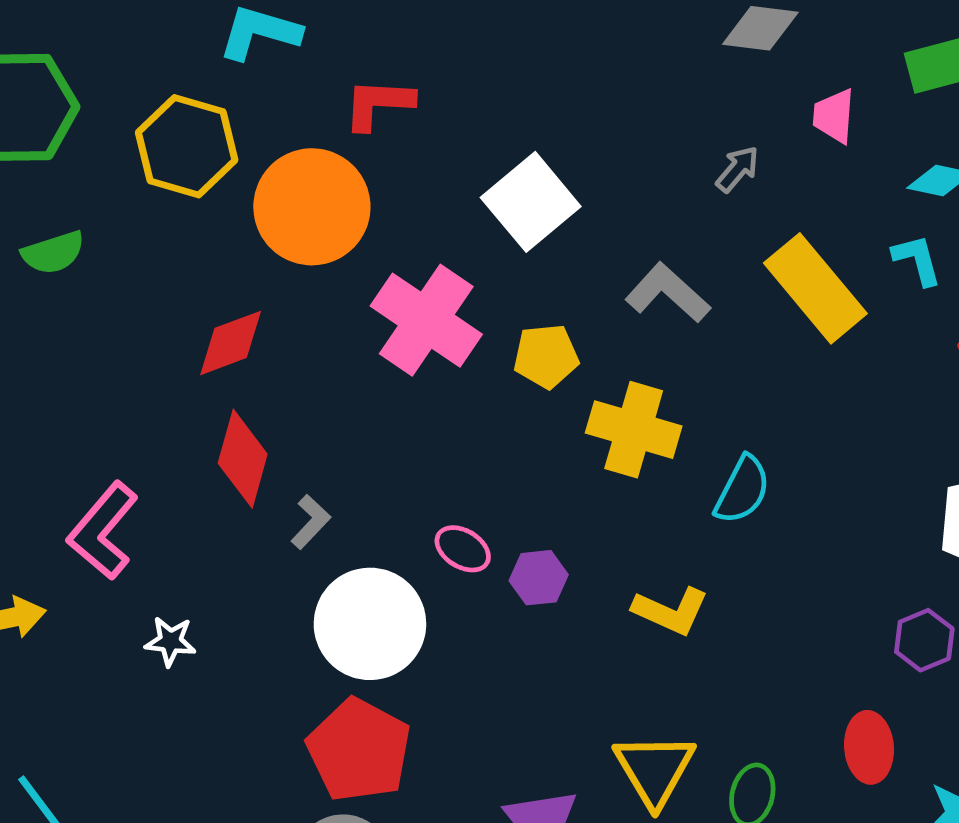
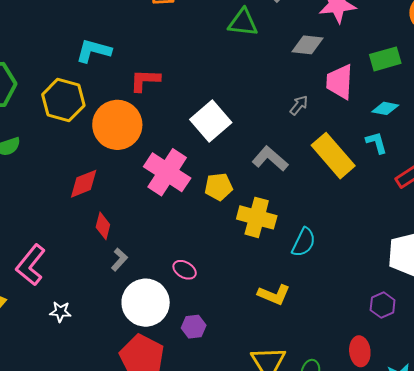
pink trapezoid: (834, 116) -> (340, 82), size x1.5
red diamond: (243, 459) -> (103, 226), moved, size x0.7
purple hexagon: (539, 578) -> (194, 327), moved

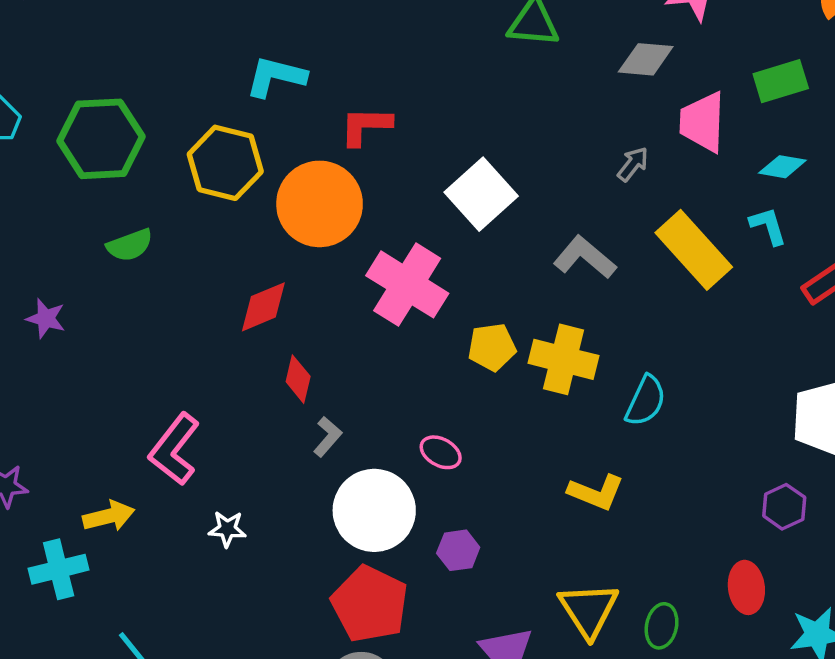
yellow pentagon: (219, 187) -> (492, 347), moved

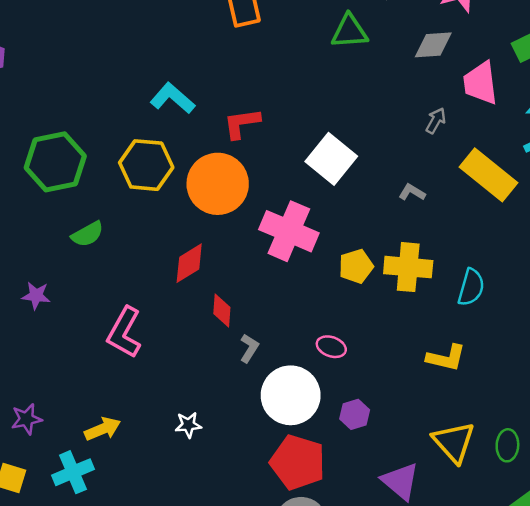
cyan L-shape: (276, 77) -> (173, 98), turned 36
gray L-shape: (585, 257) -> (412, 192), size x0.6
pink L-shape: (174, 449) -> (124, 332), moved

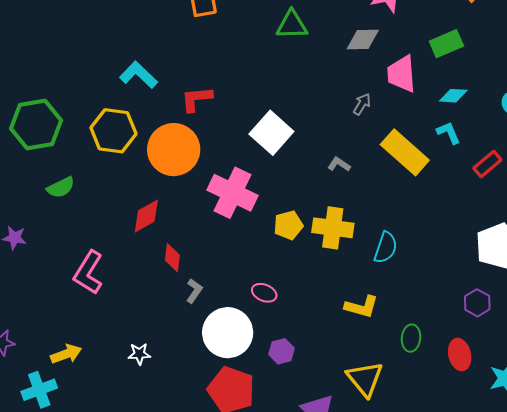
green ellipse: (507, 445) -> (411, 338), moved

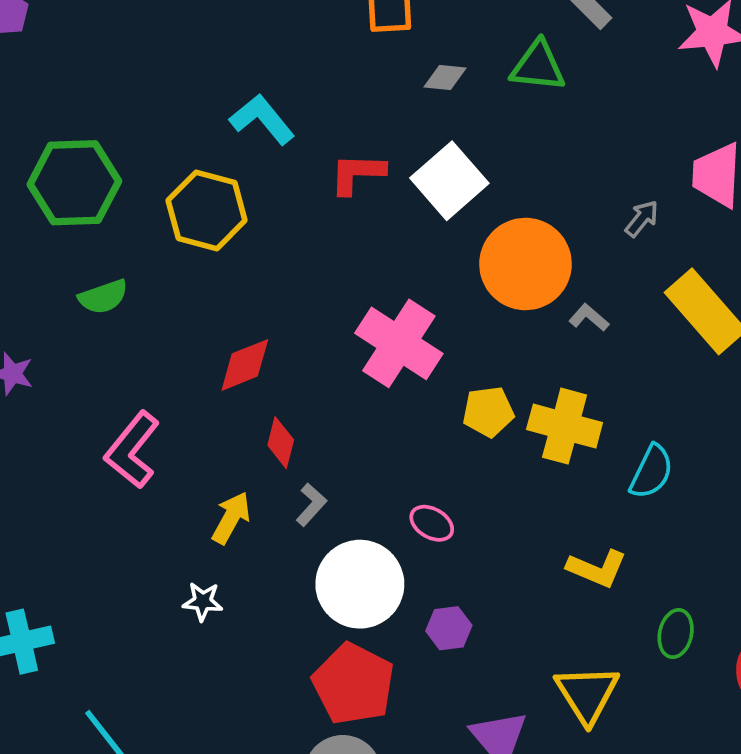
gray diamond: (363, 39) -> (445, 78), moved, size x0.7
white square: (271, 133) -> (449, 181), moved
orange circle: (174, 150) -> (525, 264), moved
yellow arrow: (66, 354) -> (231, 518), moved, turned -48

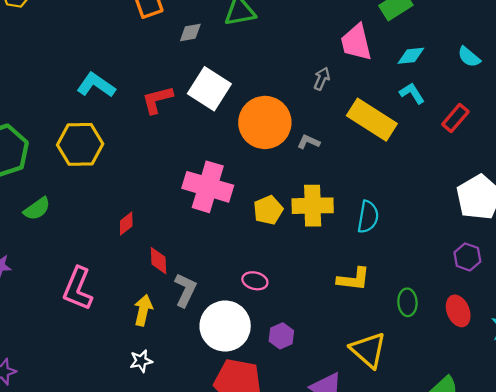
red diamond: (245, 365) -> (126, 224), size x0.7
gray L-shape: (311, 505) -> (185, 290), size x1.4

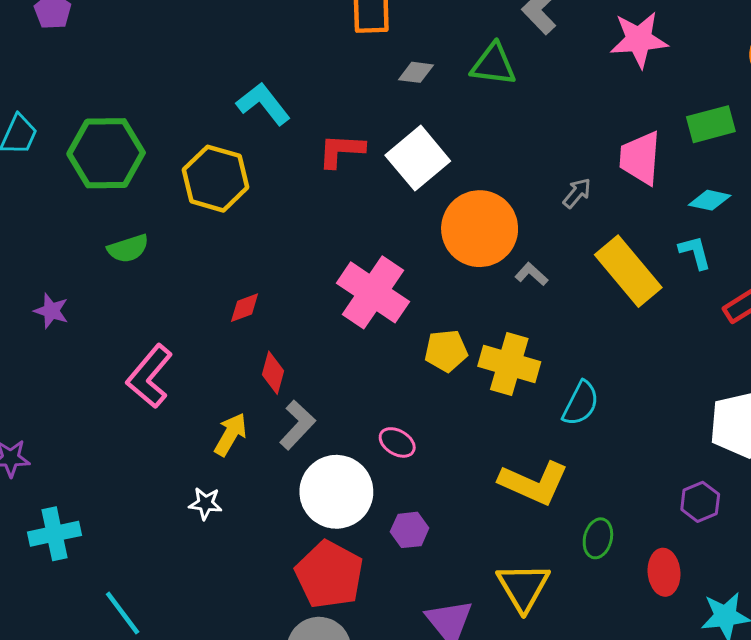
yellow L-shape: (354, 279) -> (534, 483), size x1.4

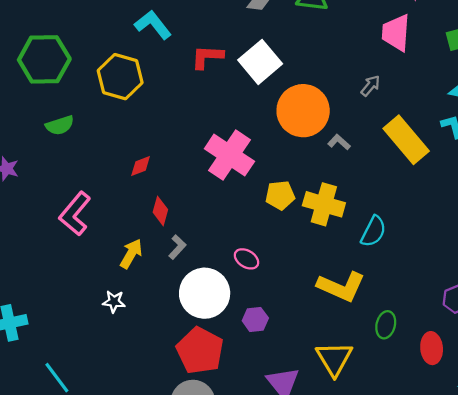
pink trapezoid: (640, 158) -> (396, 33), moved
gray L-shape: (297, 425) -> (177, 247), size x0.7

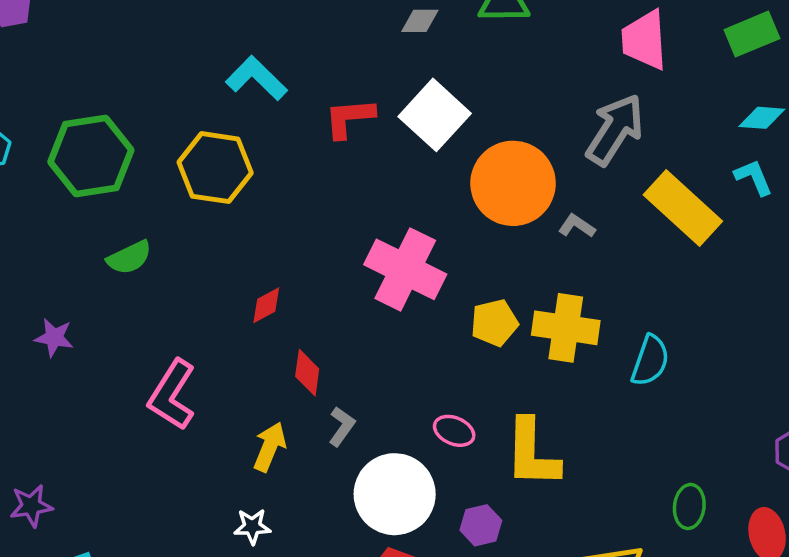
gray arrow: (370, 86) -> (615, 130), size x2.0
yellow L-shape: (341, 287) -> (532, 453), moved, turned 75

